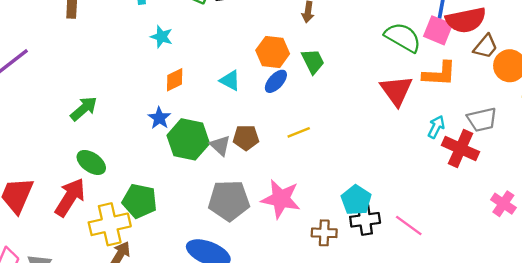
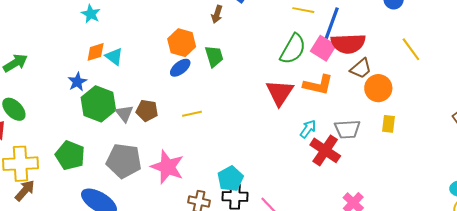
green semicircle: (403, 37) -> (293, 49), turned 80
cyan triangle: (230, 80) -> (114, 57), moved
green pentagon: (140, 201) -> (70, 155), moved

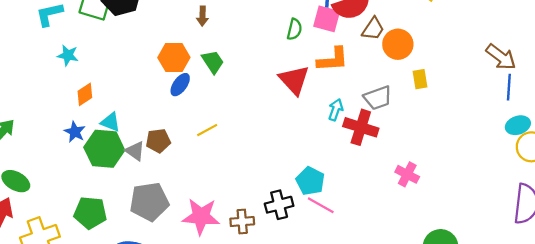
green semicircle: (293, 49) -> (294, 29), size x0.6
cyan triangle: (114, 57) -> (110, 122), moved
pink star: (167, 167) -> (201, 216), moved
cyan pentagon: (230, 179) -> (310, 181), moved

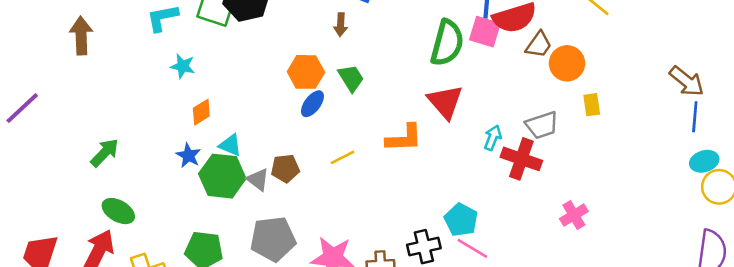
green semicircle: (294, 29) -> (447, 43), size x1.8
orange L-shape: (333, 60) -> (404, 138), moved
pink cross: (407, 174) -> (574, 215), turned 30

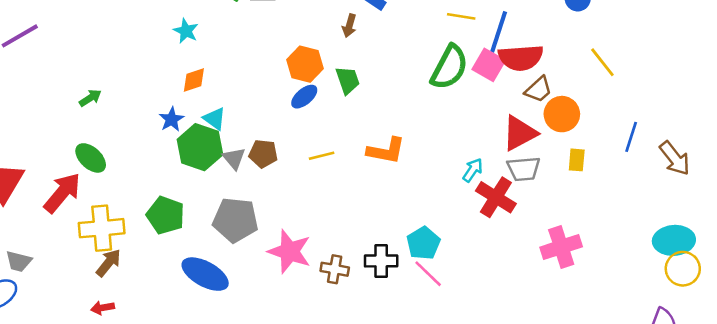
red triangle: (445, 102) -> (519, 133), moved, turned 30
blue line: (695, 117) -> (631, 137), moved
green arrow: (105, 153) -> (90, 98), size x0.7
cyan ellipse: (704, 161) -> (674, 240), size x1.4
pink cross: (574, 215) -> (561, 247), moved, size x1.4

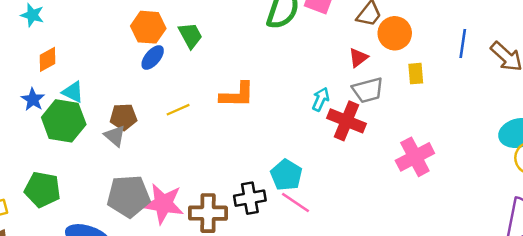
red triangle: (519, 133) -> (358, 58), size x0.6
gray triangle: (234, 158) -> (115, 136), moved
gray pentagon: (235, 220) -> (129, 196), moved
brown cross: (335, 269) -> (208, 213), size x1.4

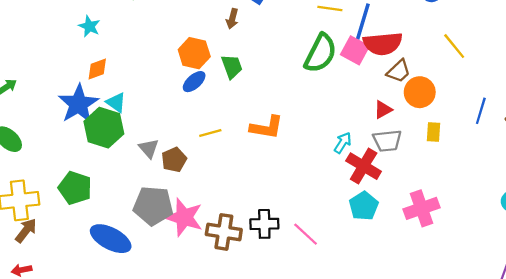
blue star: (33, 100) -> (78, 104), size x1.8
brown pentagon: (123, 117) -> (174, 160), moved, turned -30
cyan pentagon: (286, 175) -> (364, 206), moved

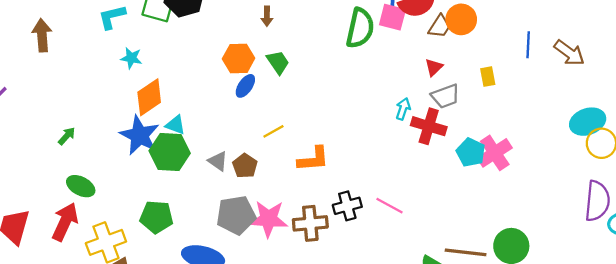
orange diamond: (97, 69) -> (149, 97), size x1.6
orange circle: (420, 92) -> (461, 19), moved
orange L-shape: (267, 127) -> (313, 159), moved
cyan pentagon: (364, 206) -> (471, 152), moved

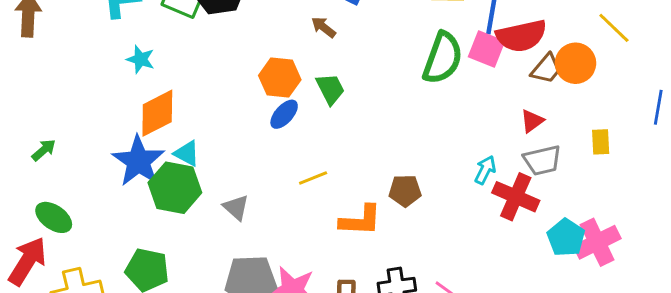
brown arrow: (267, 16) -> (324, 27), turned 120
brown pentagon: (245, 166) -> (405, 191), moved, turned 30

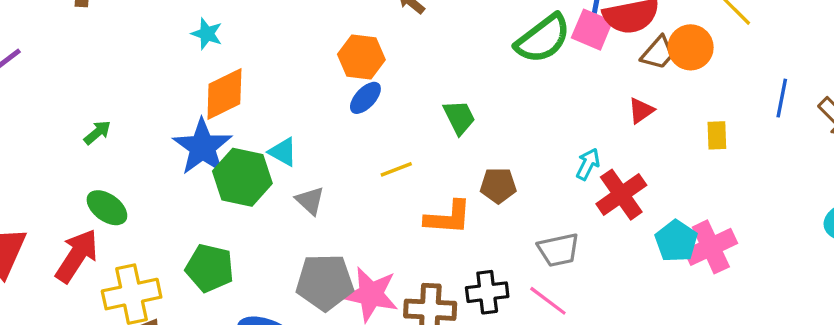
green semicircle: (443, 58) -> (543, 39), turned 32
green trapezoid: (330, 89) -> (459, 117), moved
cyan triangle: (187, 153) -> (283, 152), moved
gray trapezoid: (542, 160) -> (558, 250), moved
red cross: (516, 197) -> (621, 195), turned 30

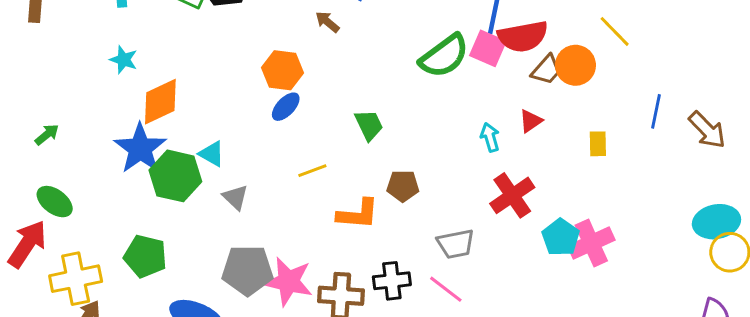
cyan star: (207, 34) -> (124, 60), moved
cyan arrow: (588, 164) -> (490, 137), moved, turned -44

